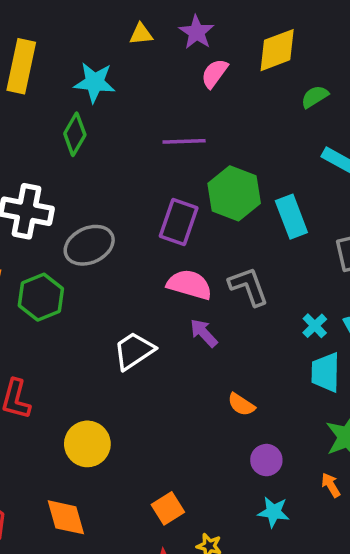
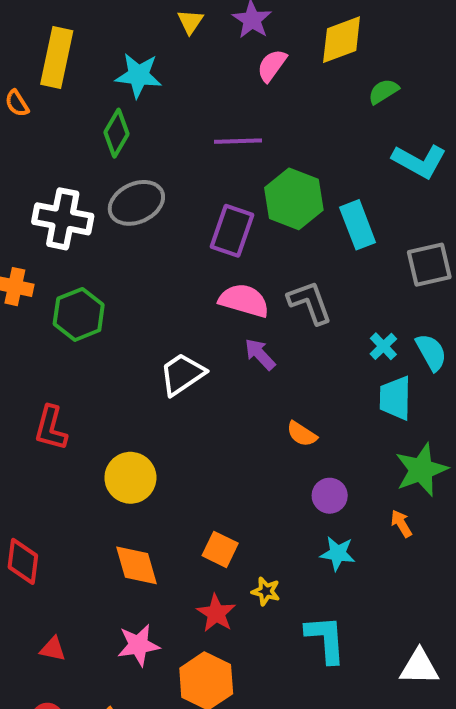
yellow triangle: (141, 34) -> (190, 22), turned -50
gray ellipse: (89, 245) -> (136, 203), moved
orange square: (168, 508) -> (220, 549), turned -32
orange diamond: (66, 517) -> (136, 565), moved

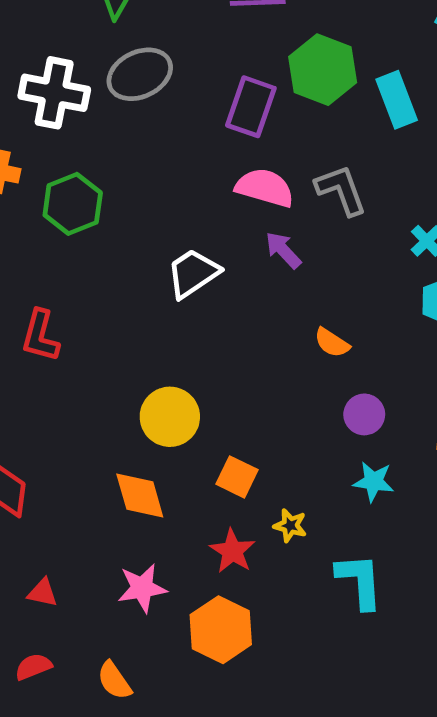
yellow circle: (130, 478) -> (170, 417), moved

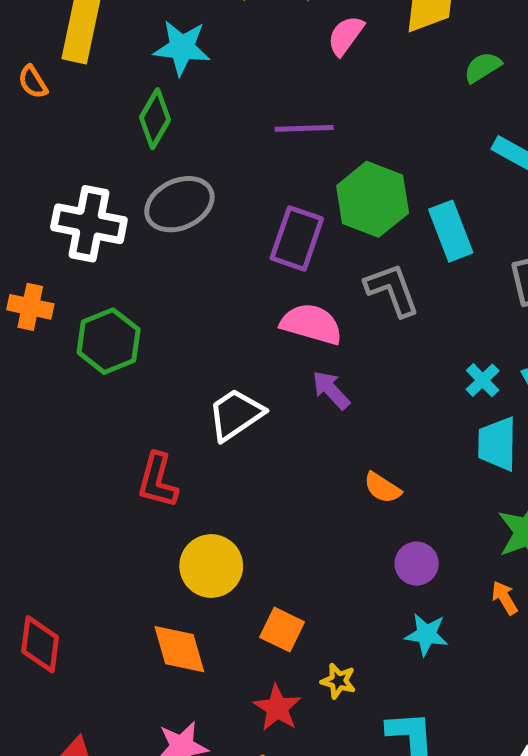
gray L-shape: (341, 190) -> (392, 290), moved
red L-shape: (40, 336) -> (157, 480), moved

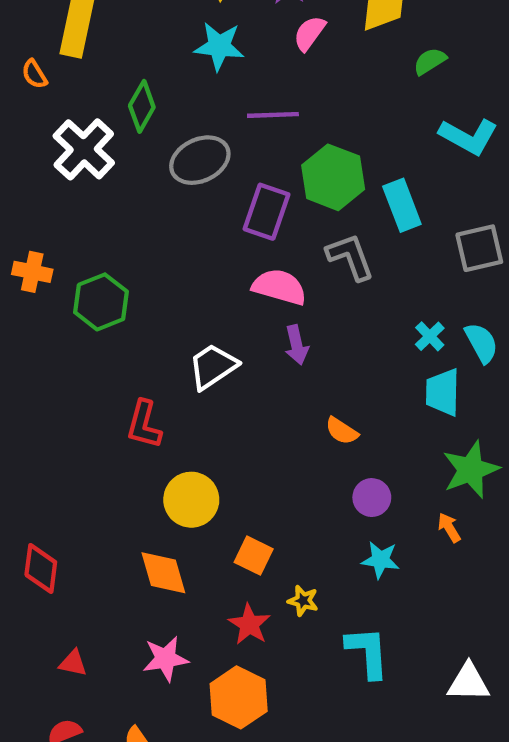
cyan star: (182, 48) -> (219, 46), moved
gray ellipse: (179, 204) -> (200, 160), moved
white cross: (89, 224) -> (84, 149), moved, turned 32
purple arrow: (331, 390) -> (297, 345), turned -150

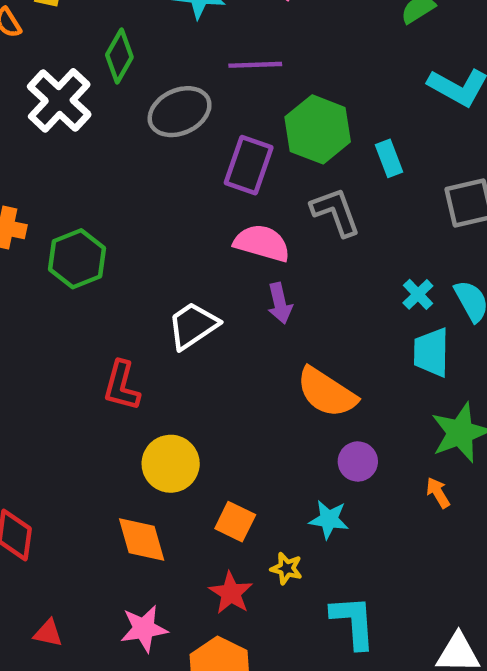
cyan rectangle: (402, 205) -> (389, 158), size x0.7
orange semicircle: (342, 431) -> (327, 392), size x1.8
cyan star: (380, 560) -> (329, 519), moved

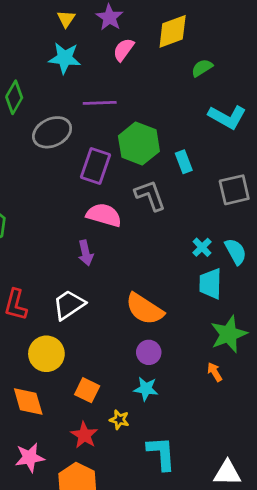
purple arrow: (280, 303) -> (86, 253), moved
white trapezoid: (193, 326) -> (69, 305), moved
purple circle: (358, 461) -> (149, 352), moved

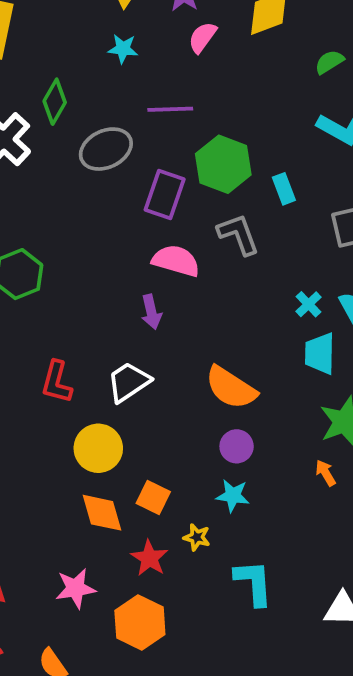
cyan star: (65, 58) -> (123, 49), size x0.7
green semicircle: (202, 68) -> (329, 62), moved
orange diamond: (28, 401) -> (102, 513), moved

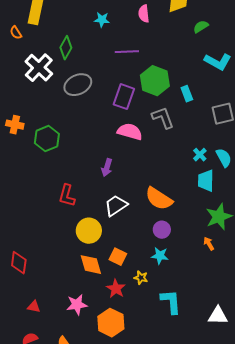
pink semicircle: (202, 37) -> (144, 14), turned -42
green semicircle: (329, 62) -> (201, 27), moved
gray ellipse: (106, 149) -> (78, 85), moved
purple arrow: (151, 312) -> (107, 168), moved, turned 30
white trapezoid: (129, 382) -> (116, 206), moved

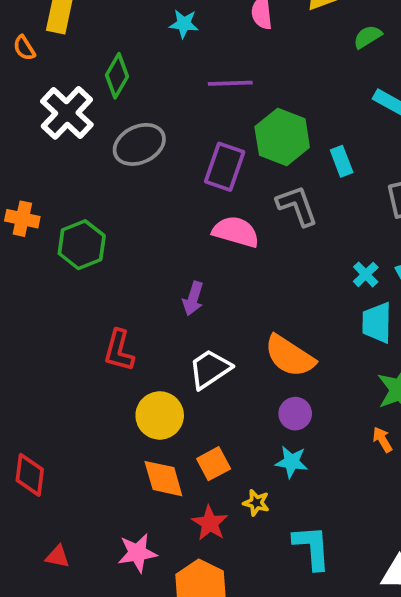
orange square: (118, 257) -> (214, 464), turned 36

